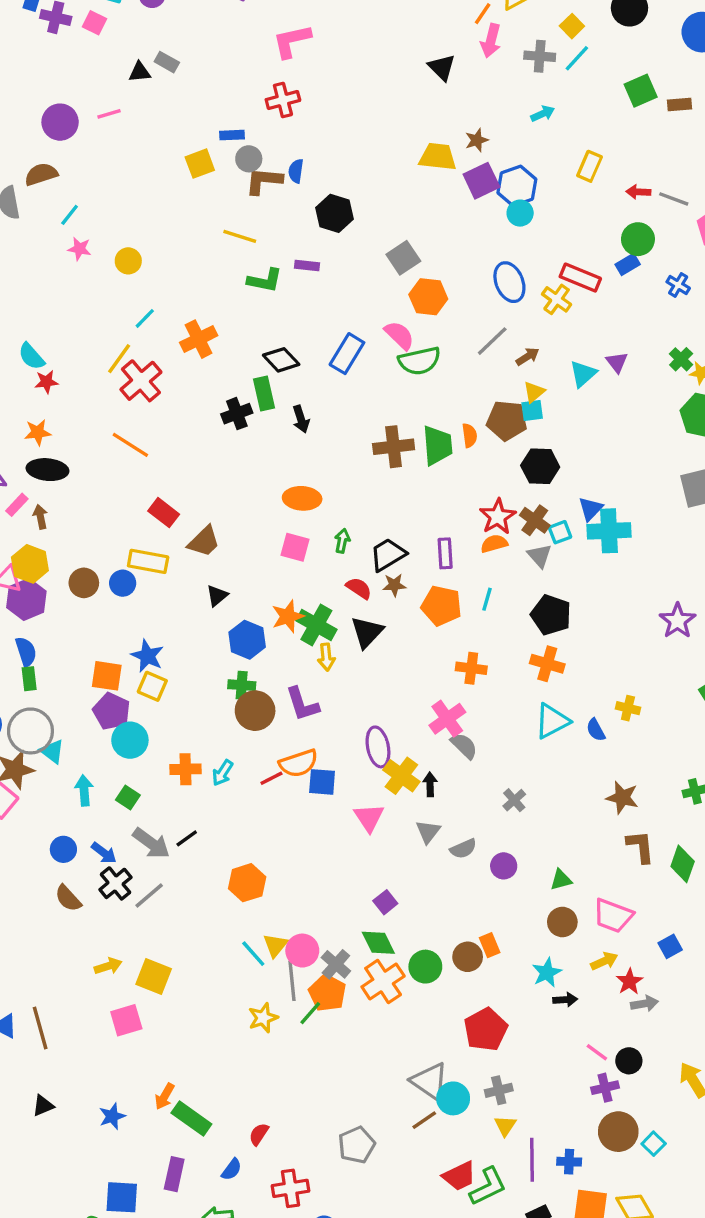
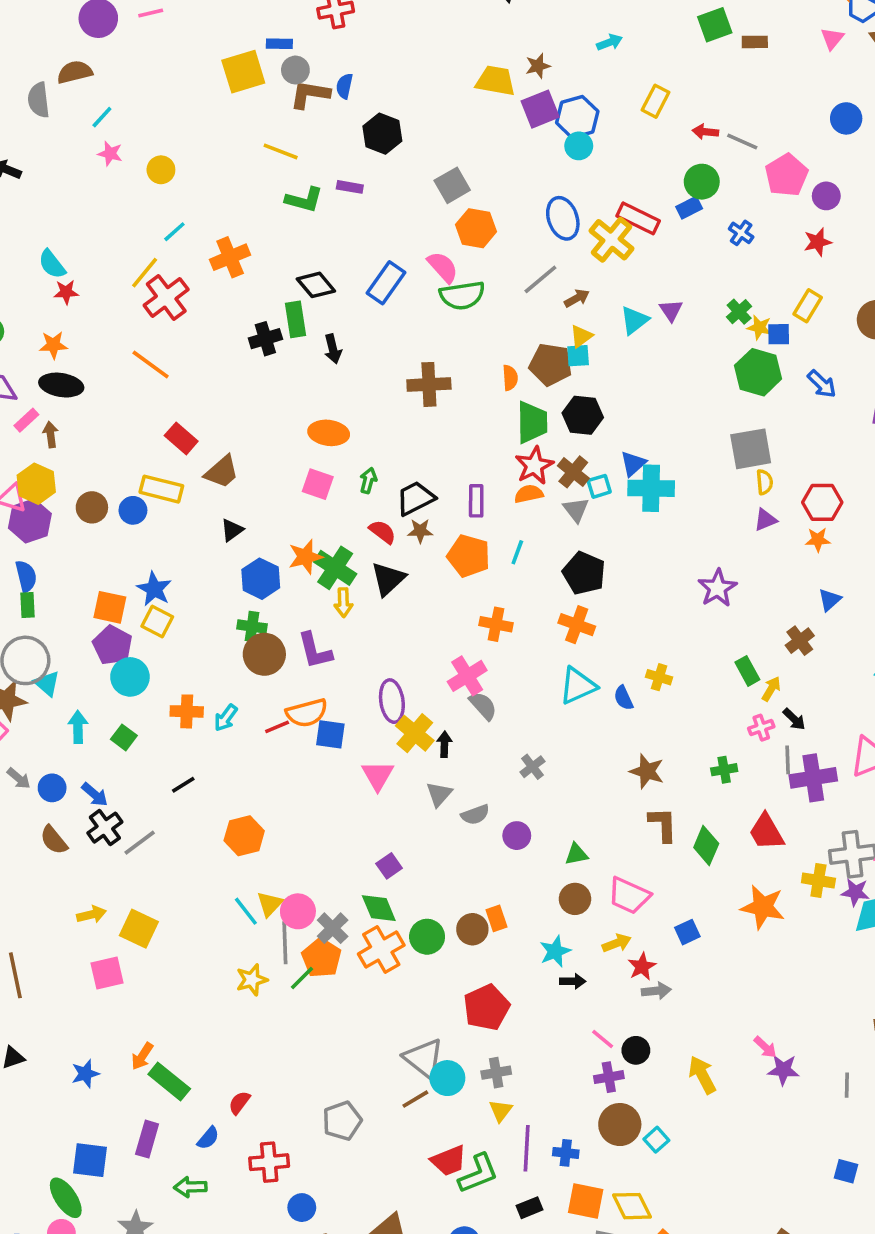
yellow square: (200, 164) -> (243, 72), size x1.4
yellow cross: (557, 299) -> (611, 240), size x1.4
green trapezoid: (437, 445) -> (532, 422), moved
gray arrow: (151, 843) -> (19, 778), moved, size x0.6

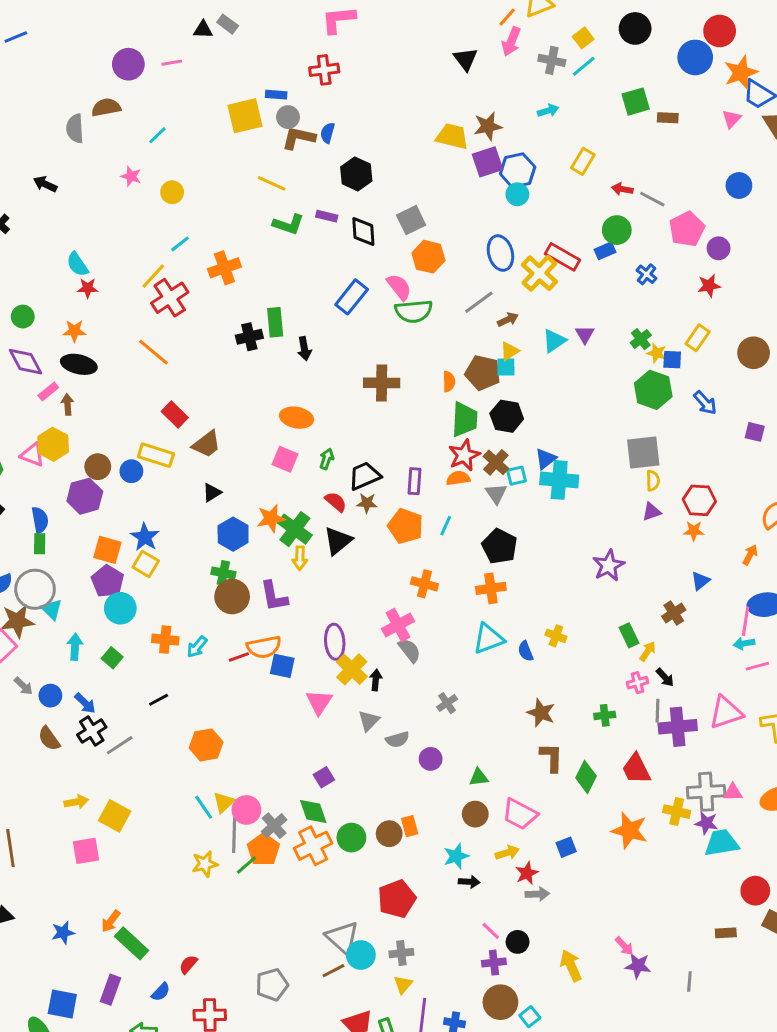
brown star: (538, 66) -> (488, 126), size x1.4
cyan line: (102, 117) -> (157, 135), moved
black diamond: (316, 285) -> (363, 232), moved, turned 32
purple hexagon: (30, 521) -> (85, 496), moved
orange cross: (577, 625) -> (491, 588), turned -32

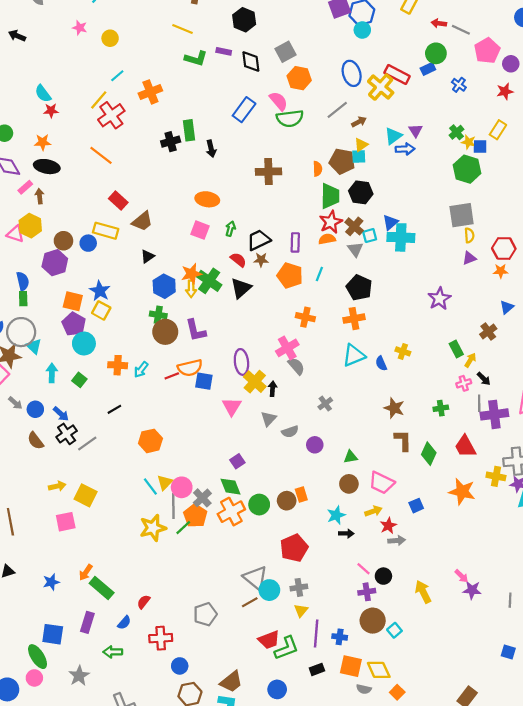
blue arrow: (705, 403) -> (405, 149), moved, turned -48
yellow arrow: (300, 558) -> (191, 289), moved
yellow star: (205, 864) -> (153, 528), size x1.4

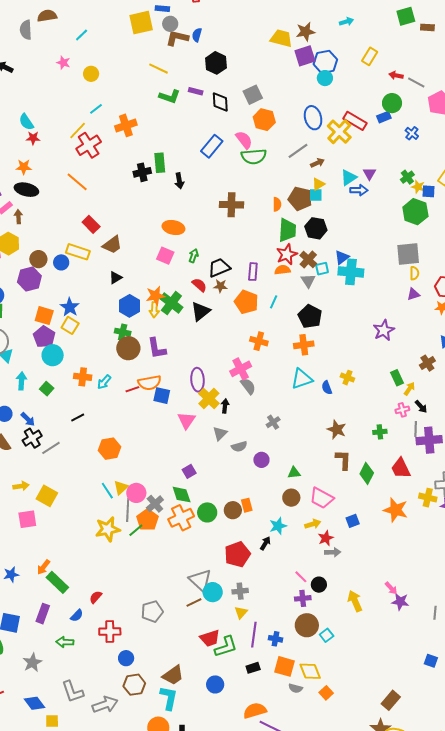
black arrow: (346, 534) -> (265, 543), moved, turned -64

